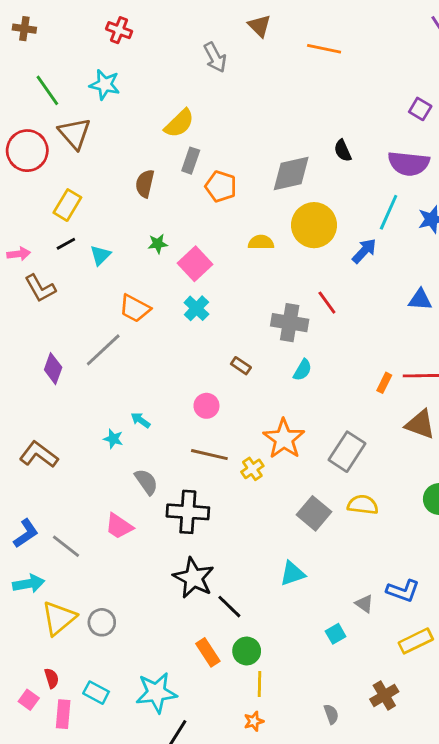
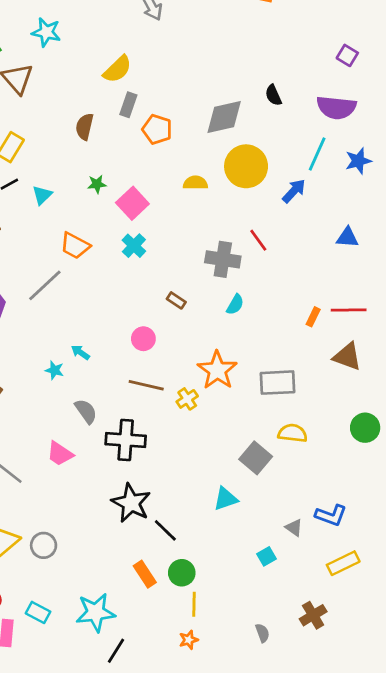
gray rectangle: (347, 452) -> (278, 383), turned 54
gray square: (314, 513) -> (256, 458), moved

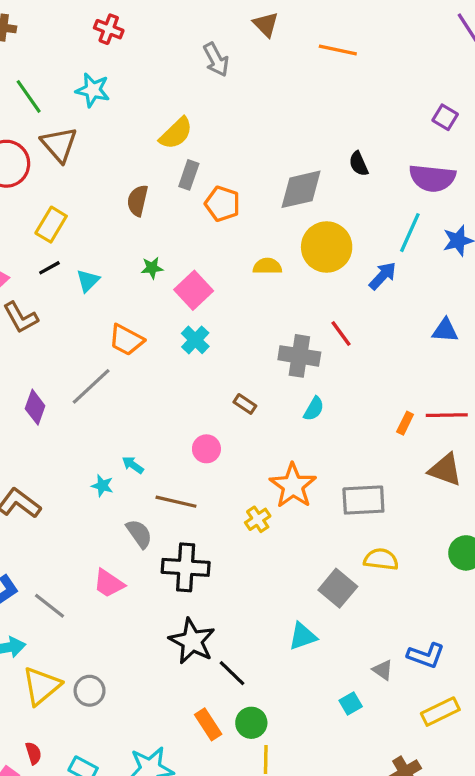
brown line: (146, 385) -> (176, 502), moved

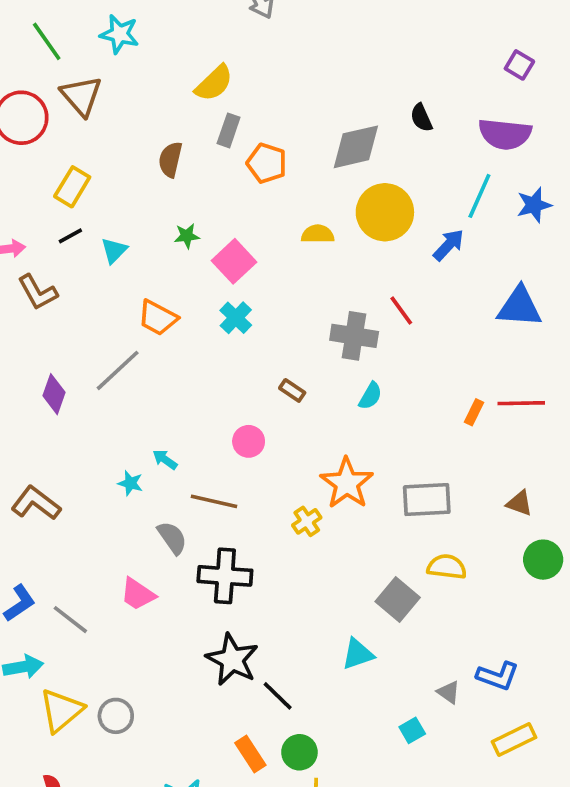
blue triangle: (445, 330) -> (519, 307), size x1.5
brown triangle: (445, 470) -> (519, 503), moved, size x0.7

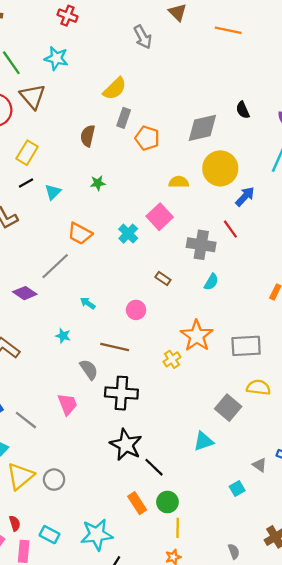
blue arrow: (449, 245) -> (245, 196), moved
pink square: (234, 261) -> (160, 217), moved
purple diamond: (54, 394) -> (25, 293), moved, turned -75
cyan arrow: (165, 460) -> (88, 303), moved
pink trapezoid: (138, 594) -> (67, 404), turned -145

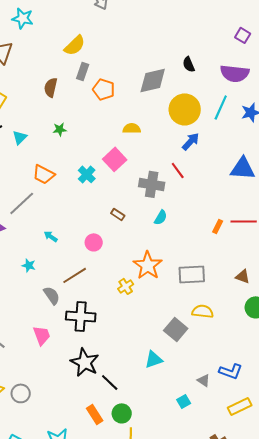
yellow circle: (220, 168) -> (185, 109), moved
brown line: (115, 347) -> (75, 275), turned -45
pink trapezoid: (67, 404) -> (42, 335), moved

